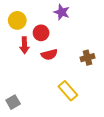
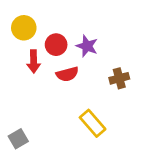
purple star: (62, 12) -> (87, 46), moved

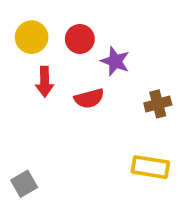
red circle: (56, 45) -> (80, 39), moved
yellow rectangle: (93, 123) -> (150, 167), moved, turned -40

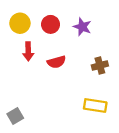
purple star: (115, 61) -> (82, 27), moved

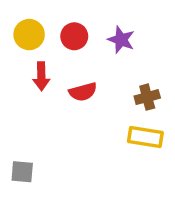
yellow rectangle: (95, 105) -> (145, 137), moved
gray square: (15, 116) -> (22, 172), turned 35

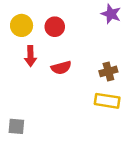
purple star: (121, 40) -> (111, 14), moved

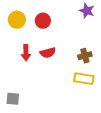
red arrow: (30, 56) -> (26, 53), moved

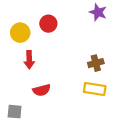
yellow circle: (17, 20) -> (20, 33), moved
red semicircle: (48, 53) -> (42, 90), moved

